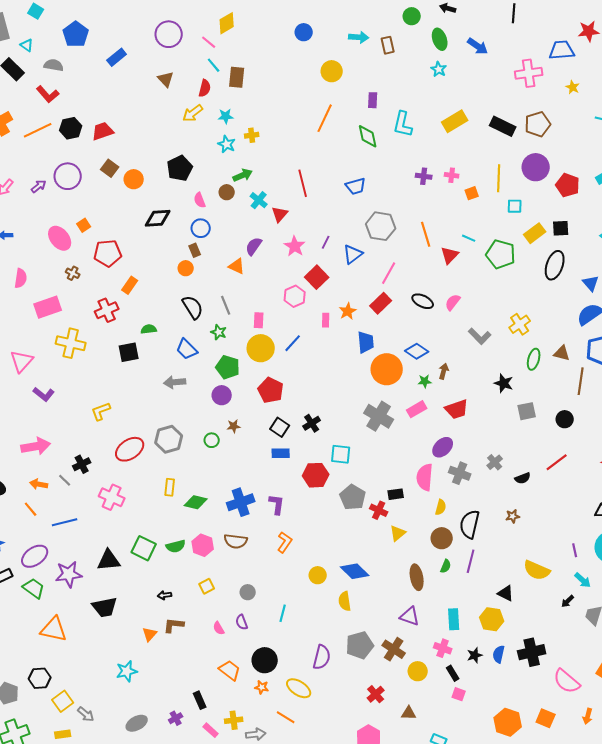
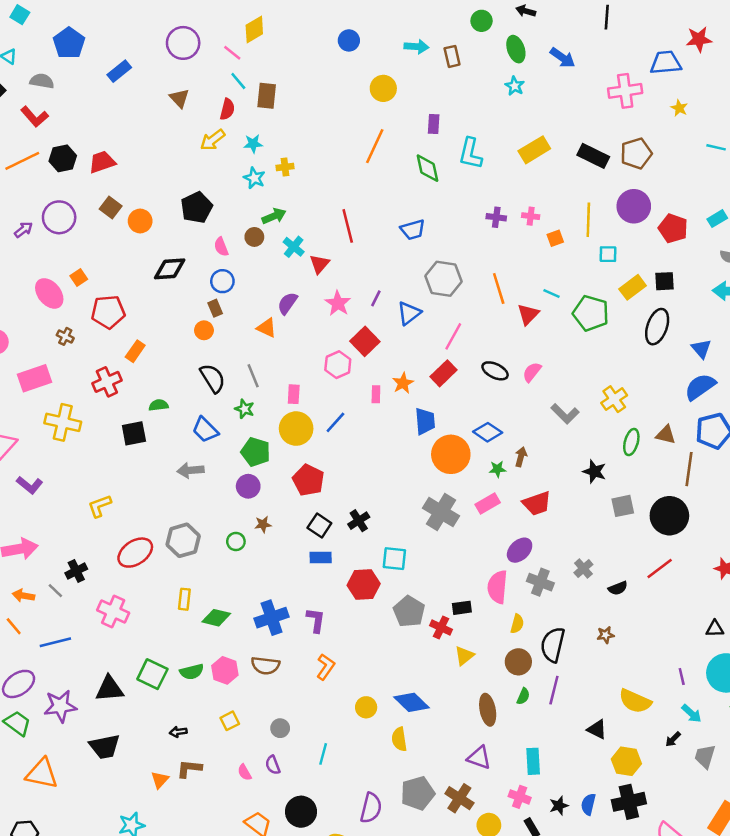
black circle: (565, 419) -> (669, 516), size x1.8
yellow hexagon: (492, 619) -> (626, 761), moved

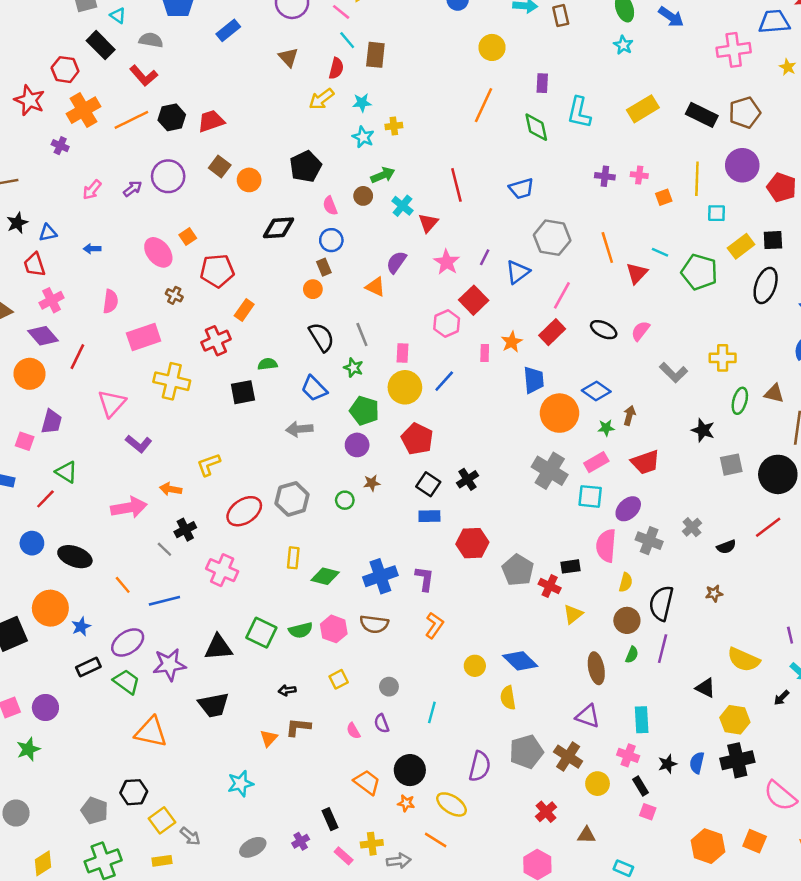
yellow cross: (614, 399) -> (723, 358), turned 35
cyan square: (394, 559) -> (590, 496), moved
orange arrow: (23, 596) -> (171, 489), moved

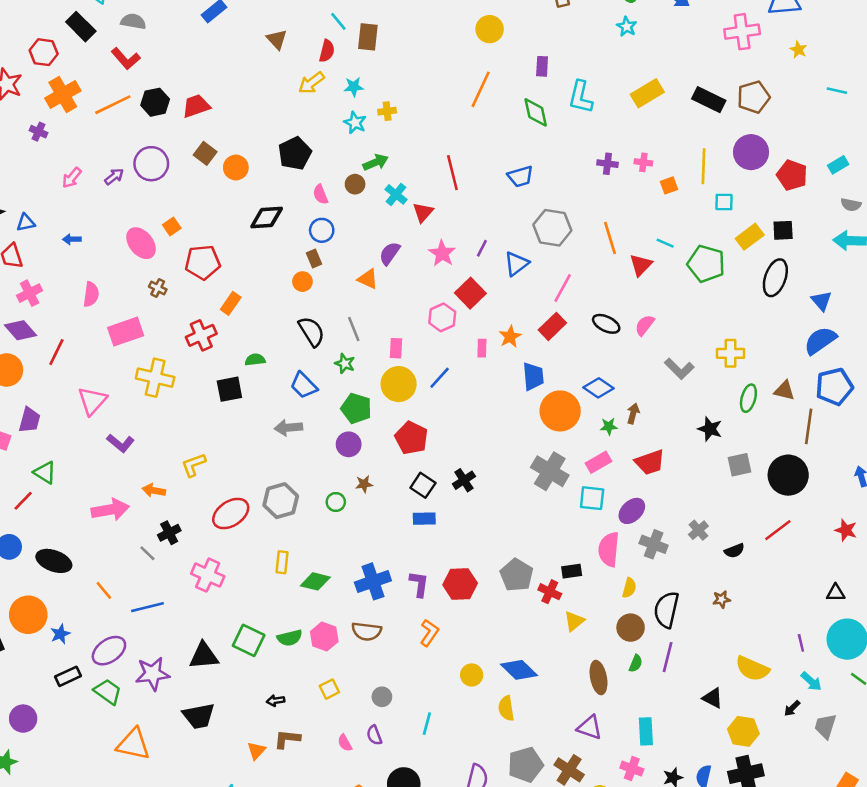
red hexagon: (472, 543) -> (460, 584), moved

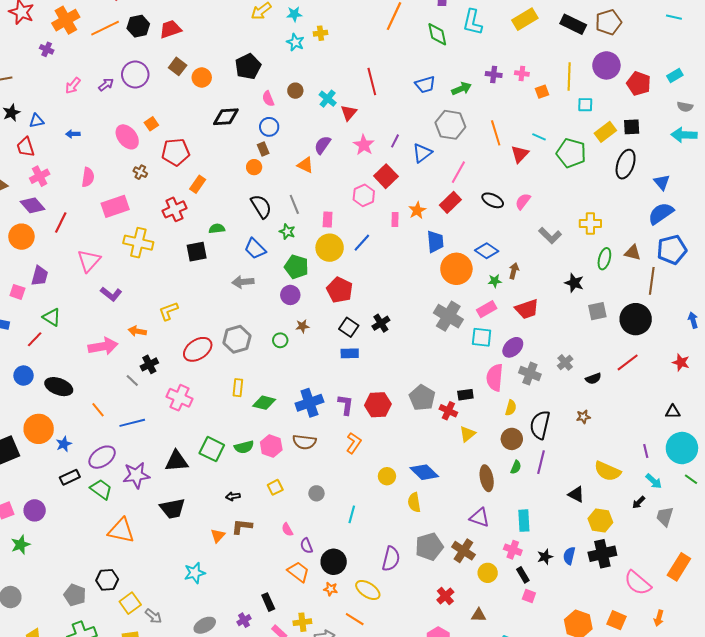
green arrow: (376, 162) -> (461, 89), moved
purple semicircle: (374, 735) -> (306, 546), moved

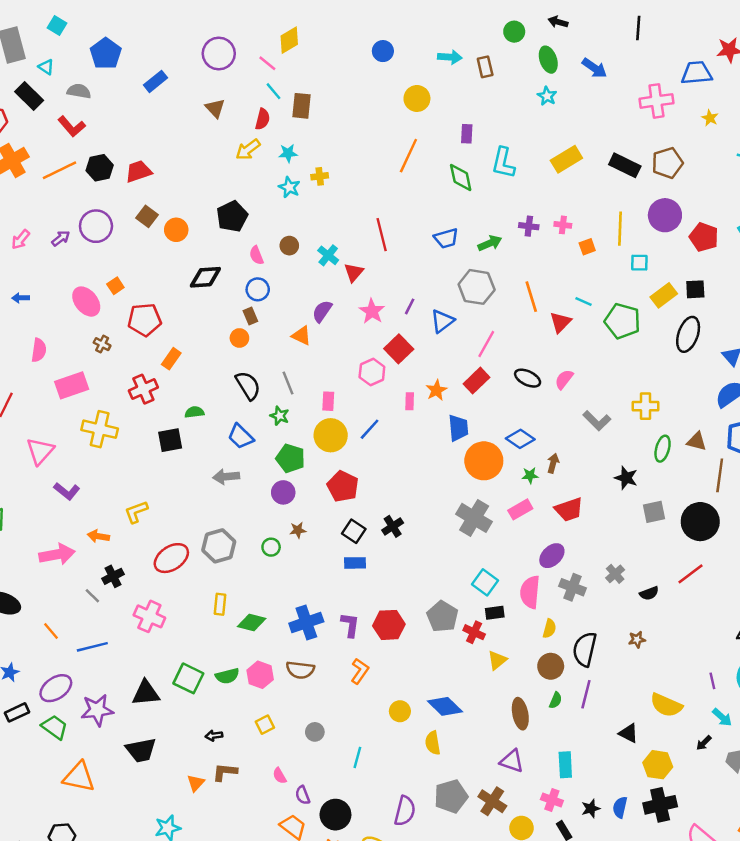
cyan square: (482, 337) -> (485, 582), moved, turned 30

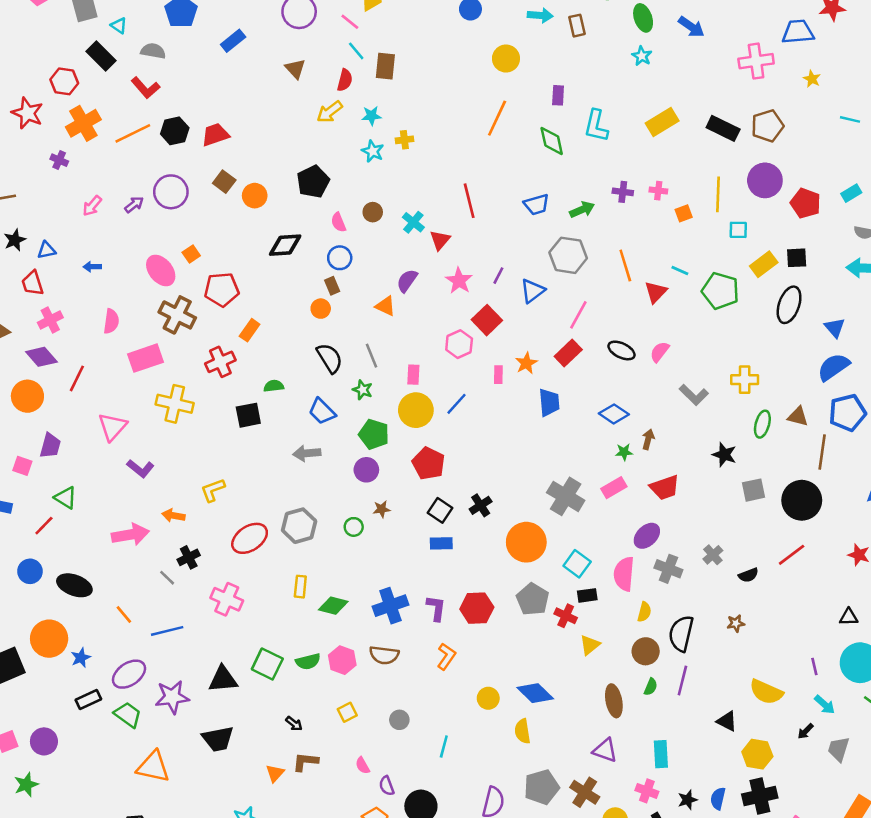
brown cross: (102, 344) -> (177, 315), size x2.0
orange circle: (484, 461) -> (526, 542), moved
black arrow: (214, 736) -> (294, 724), turned -133

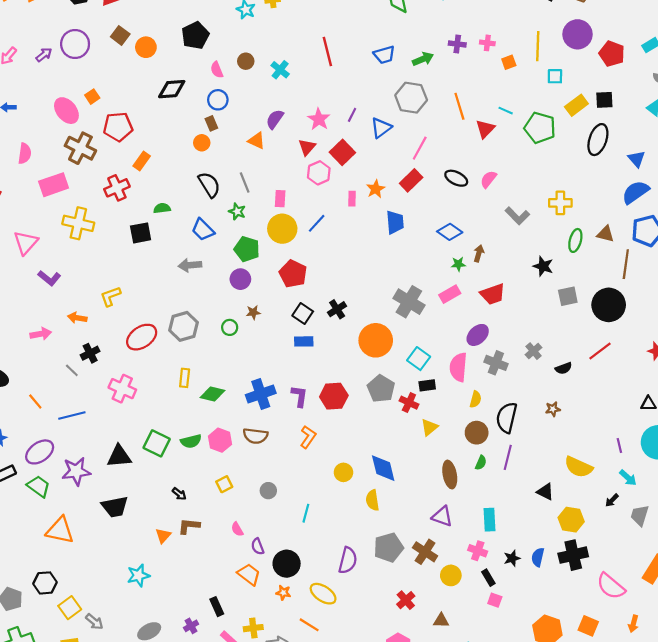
red triangle: (440, 240) -> (307, 147), moved
pink arrow: (130, 535) -> (41, 334), size x0.7
blue diamond: (535, 693) -> (383, 468), turned 32

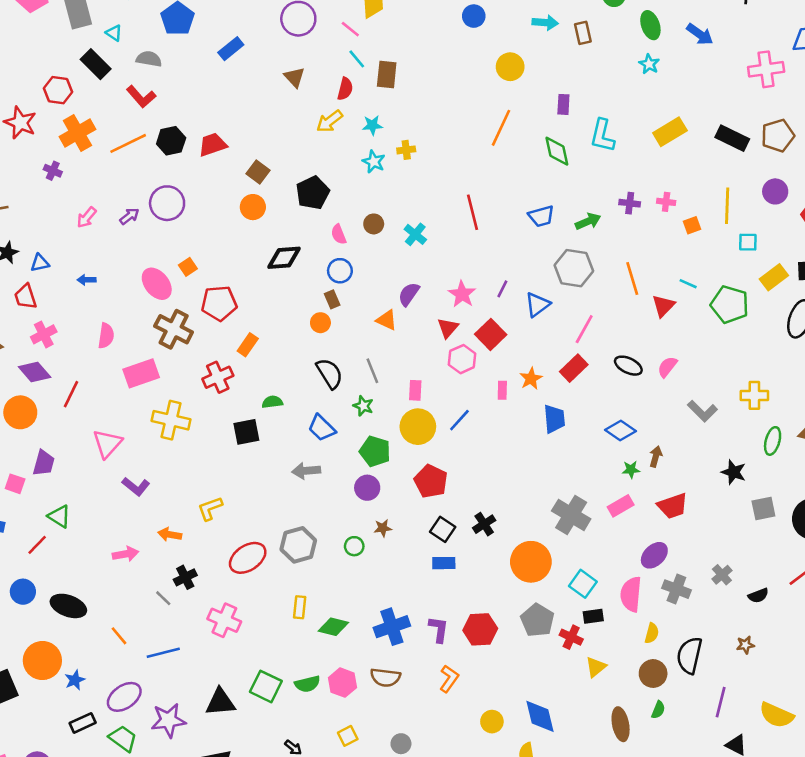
purple circle: (578, 34) -> (775, 191), size x0.7
brown square: (120, 35) -> (258, 172), moved
purple line: (508, 457) -> (721, 702), moved

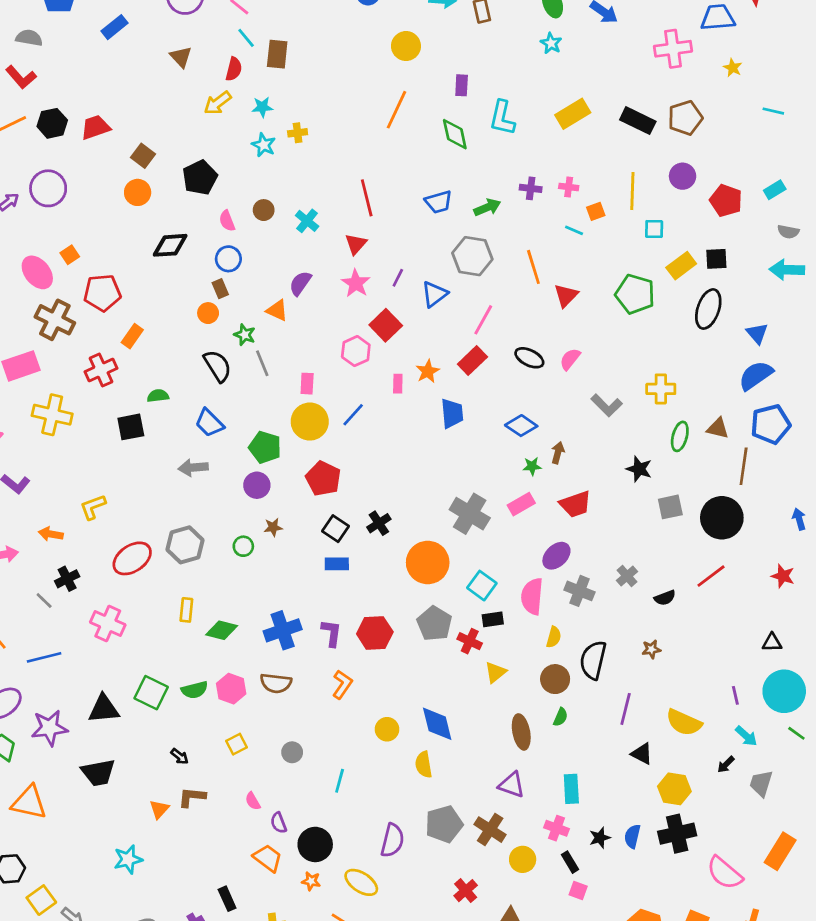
cyan line: (688, 284) -> (574, 230), moved
red triangle: (448, 328) -> (356, 244), moved
green star: (363, 406) -> (245, 335), moved

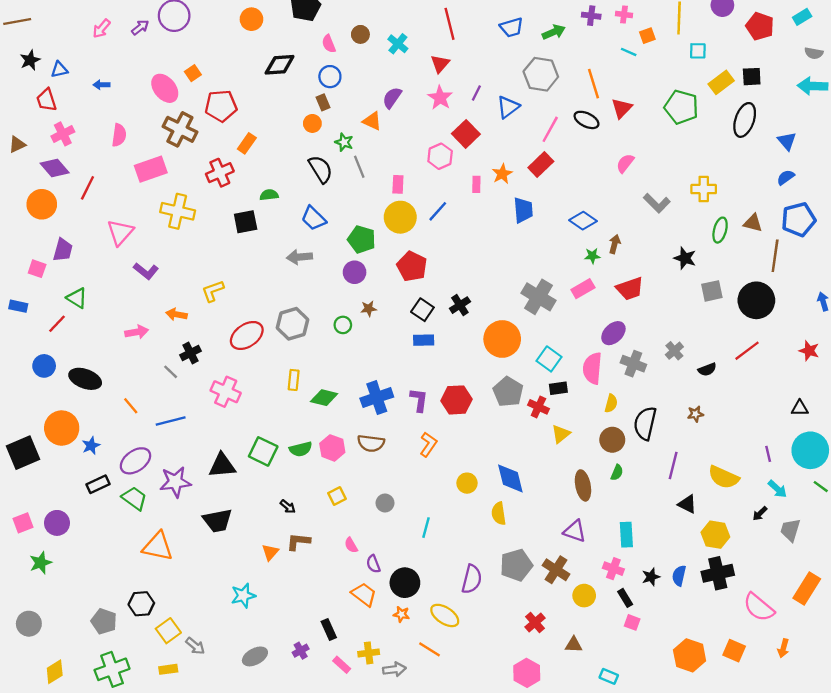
black ellipse: (529, 358) -> (587, 120), moved
blue semicircle: (756, 375) -> (786, 177), size x0.6

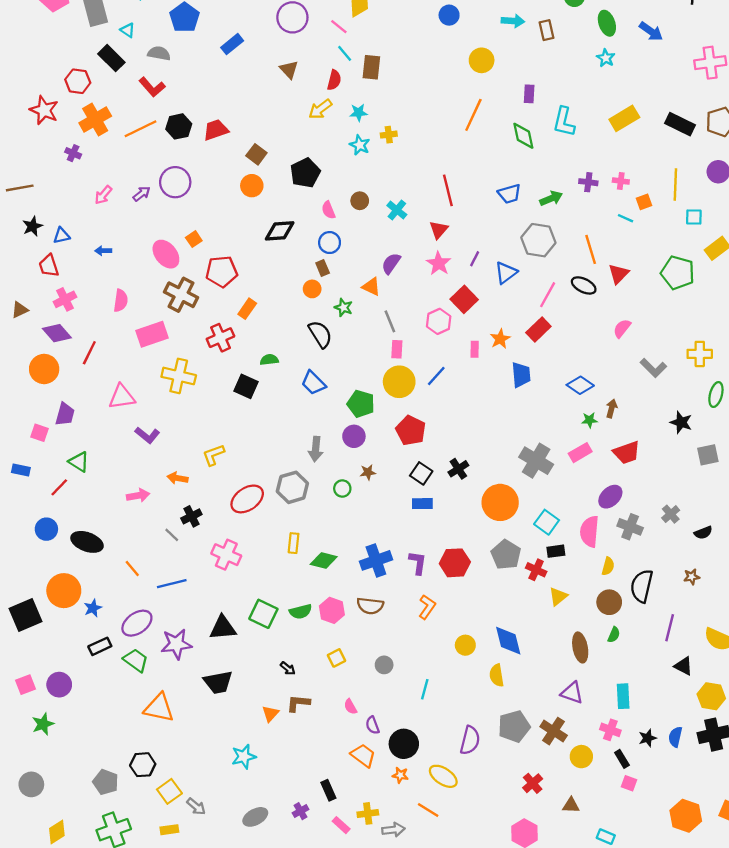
gray line: (359, 167) -> (390, 321), moved
black square: (246, 222) -> (246, 386), turned 35
pink triangle: (120, 232) -> (122, 397), turned 40
gray arrow: (299, 257) -> (316, 449), moved, turned -80

